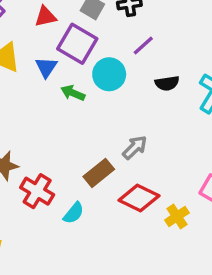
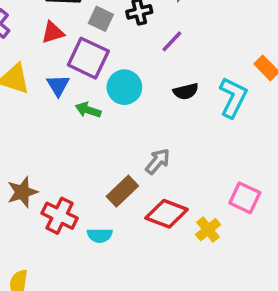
purple line: (143, 46) -> (172, 41), moved
cyan semicircle: (74, 213) -> (100, 235), turned 55

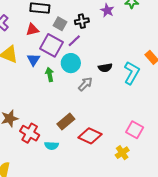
purple line: (172, 41) -> (74, 41), moved
green arrow: (88, 110) -> (50, 75), turned 56
gray arrow: (158, 161) -> (85, 84), moved
yellow cross: (208, 230) -> (122, 153), moved

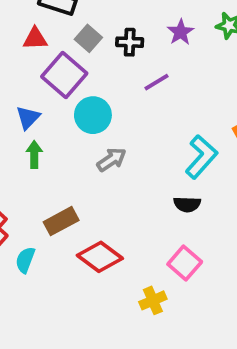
purple line: (74, 41) -> (157, 82), moved
blue triangle: (33, 60) -> (28, 118), moved
black semicircle: (105, 68) -> (187, 204), moved
green arrow: (50, 75) -> (34, 155), moved
cyan semicircle: (52, 146) -> (25, 260), turned 96

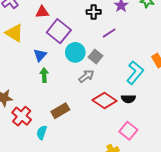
gray square: (88, 38) -> (95, 56), moved
red diamond: (100, 257) -> (105, 101), moved

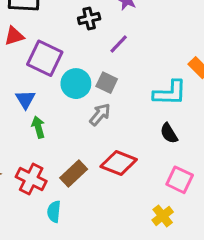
cyan L-shape: (135, 73) -> (170, 93), turned 65
black semicircle: (128, 99) -> (169, 133), turned 72
red diamond: (105, 101) -> (119, 163), moved
red cross: (22, 116) -> (31, 179), moved

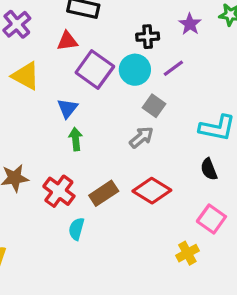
cyan circle: (76, 84) -> (135, 70), moved

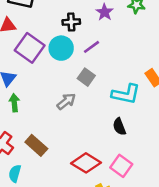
gray square: (154, 106) -> (86, 77), moved
red diamond: (152, 191) -> (86, 163), moved
brown rectangle: (104, 193) -> (36, 145), turned 75

